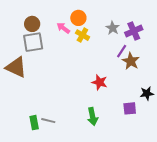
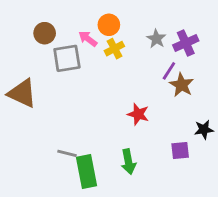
yellow cross: (82, 35) -> (114, 49), turned 32
gray square: (33, 42) -> (67, 58), moved
gray line: (48, 121) -> (67, 153), moved
green rectangle: (34, 123) -> (87, 171), moved, size x1.6

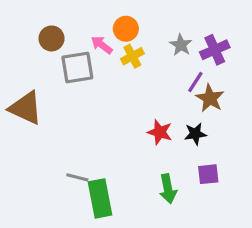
black star: (204, 130) -> (195, 134), moved
green arrow: (128, 162) -> (168, 189), moved

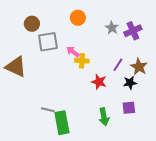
pink arrow: (102, 45) -> (73, 52), moved
yellow cross: (132, 56) -> (82, 61), moved, turned 32
purple line: (195, 82) -> (118, 65), moved
brown star: (210, 98) -> (139, 67), moved
black star: (195, 134) -> (130, 83), moved

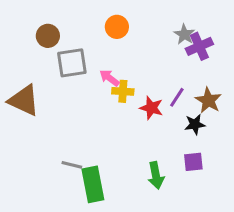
gray star: (112, 28) -> (184, 34), moved
red star: (99, 82) -> (151, 108), moved

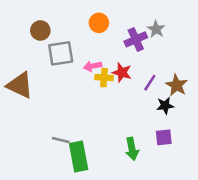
purple cross: (199, 46) -> (136, 39), moved
pink arrow: (109, 78) -> (93, 66), turned -48
red star: (151, 108) -> (122, 72), moved

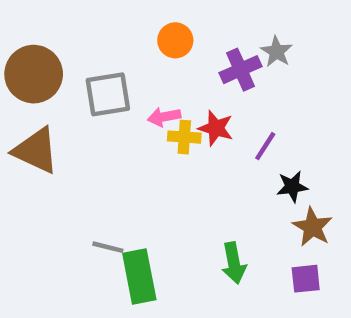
brown circle: (40, 30) -> (34, 74), moved, size x1.6
brown star: (177, 85) -> (312, 227), moved
purple square: (164, 137) -> (306, 279), moved

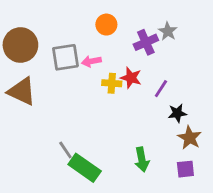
pink arrow: (164, 117) -> (91, 61), moved
gray line: (108, 247) -> (65, 150), turned 42
green rectangle: (139, 276) -> (85, 168), turned -44

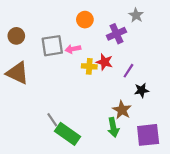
gray star: (168, 31) -> (136, 15), moved
brown circle: (20, 45) -> (16, 36), size x0.6
brown star: (190, 138) -> (122, 110), moved
purple square: (185, 169) -> (148, 135), size x1.6

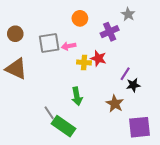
purple line: (128, 71) -> (125, 74), moved
green arrow: (113, 127) -> (77, 96), moved

